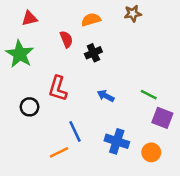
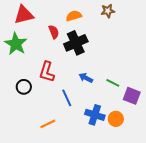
red triangle: (30, 18) -> (24, 15), size x1.5
black cross: (93, 53) -> (76, 43), size x1.6
green line: (149, 95) -> (113, 83), moved
blue line: (75, 131) -> (67, 98), moved
orange circle: (151, 152) -> (116, 119), moved

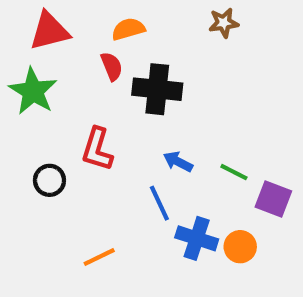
orange semicircle: (74, 16) -> (128, 29), moved
black cross: (76, 43) -> (157, 89), turned 30
blue line: (67, 98) -> (159, 203), moved

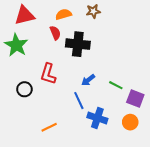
brown star: (224, 23) -> (93, 11), moved
blue arrow: (178, 162) -> (88, 80), turned -64
orange circle: (240, 247) -> (130, 122), moved

